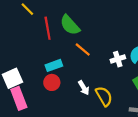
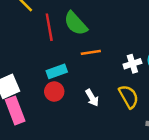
orange line: (83, 49) -> (91, 52), turned -49
yellow semicircle: (104, 96) -> (129, 97), moved

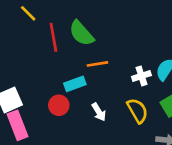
cyan rectangle: (57, 71) -> (75, 84), moved

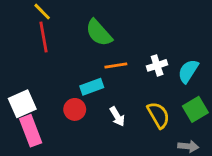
red line: (53, 37) -> (43, 37), moved
white cross: (141, 76) -> (157, 65), moved

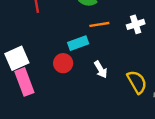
yellow semicircle: (158, 115) -> (137, 82), moved

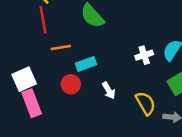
orange line: (99, 24) -> (61, 48), moved
white cross: (136, 24) -> (144, 55), moved

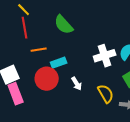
white cross: (144, 55) -> (105, 56), size x1.5
red circle: (71, 84) -> (47, 79), size x1.5

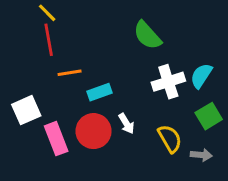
green semicircle: (64, 25) -> (147, 35), moved
red circle: (47, 79) -> (94, 131), moved
pink rectangle: (16, 94) -> (56, 139), moved

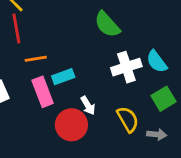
cyan semicircle: (201, 76) -> (157, 62), turned -70
red circle: (94, 131) -> (71, 125), moved
pink rectangle: (56, 139) -> (43, 92), moved

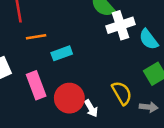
white cross: (126, 67) -> (120, 25), moved
pink rectangle: (43, 92) -> (36, 85), moved
white arrow: (88, 106) -> (91, 108), moved

